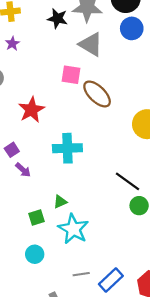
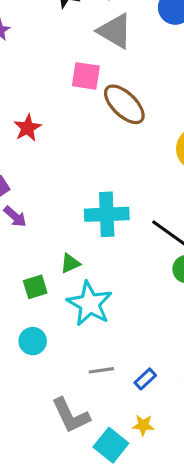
red star: (31, 110) -> (28, 128), size x0.7
cyan cross: (67, 148) -> (107, 214), moved
blue rectangle: (111, 280) -> (145, 379), size x0.6

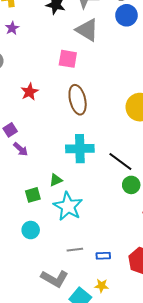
brown ellipse: (124, 104) -> (78, 100), moved, turned 32
blue rectangle: (145, 379) -> (103, 256), turned 40
gray L-shape: (71, 415) -> (55, 279), turned -36

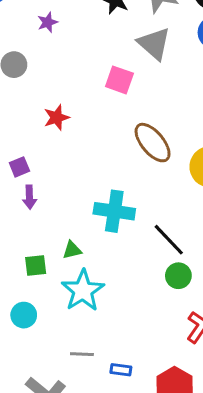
brown ellipse: (78, 100) -> (153, 143), moved, turned -36
purple arrow: (21, 149) -> (29, 197), turned 35

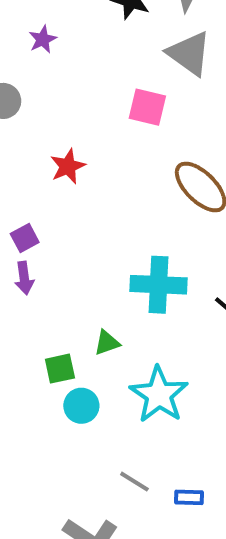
purple arrow: (29, 197) -> (24, 278), moved
cyan star: (83, 291) -> (159, 395), moved
cyan circle: (24, 315) -> (81, 406), moved
gray line: (82, 354) -> (134, 482), turned 35

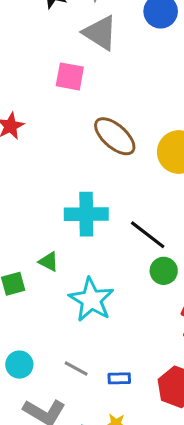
green triangle: (107, 343) -> (49, 262), turned 50
cyan circle: (81, 406) -> (19, 365), moved

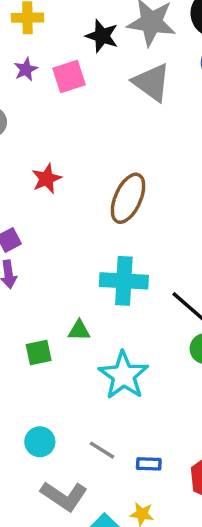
pink square: (70, 76) -> (69, 77), moved, turned -32
brown ellipse: (115, 136) -> (128, 198), moved, turned 69
green triangle: (49, 262) -> (79, 330), turned -30

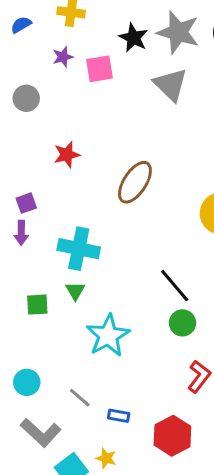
cyan cross: (124, 281) -> (79, 249), moved
green triangle: (79, 330) -> (75, 291), turned 50

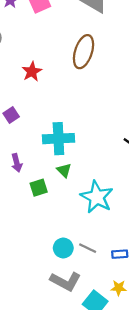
brown ellipse: (135, 182) -> (84, 52), moved
purple arrow: (21, 233) -> (17, 163), moved
cyan circle: (27, 382) -> (63, 248), moved

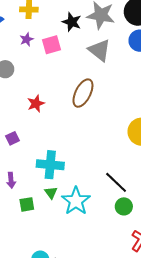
cyan star: (97, 197) -> (76, 201), moved

